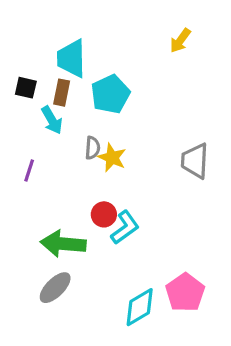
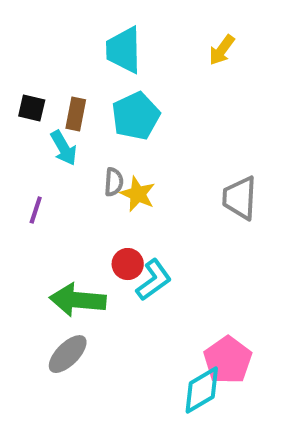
cyan trapezoid: (71, 58) -> (124, 50), moved
cyan diamond: (140, 307) -> (202, 390), moved

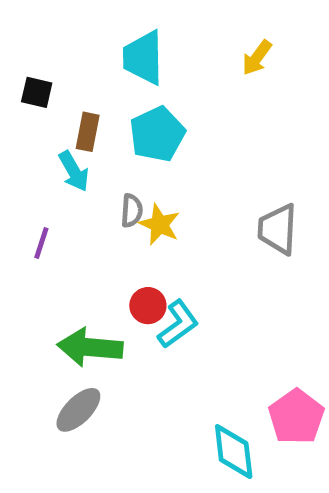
black square: (32, 108) -> (37, 92), moved
pink pentagon: (228, 360) -> (296, 417), moved
cyan diamond: (202, 390) -> (234, 452), turned -66

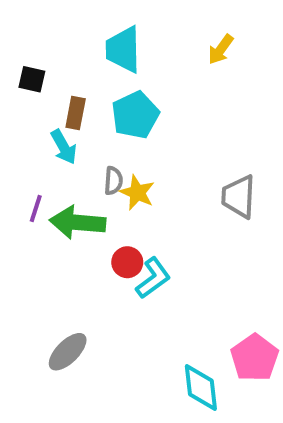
green arrow: (90, 347) -> (78, 222), moved

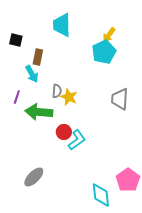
yellow arrow: (221, 49) -> (109, 35), moved
cyan pentagon: (135, 115) -> (104, 52), moved
purple line: (36, 209) -> (17, 97), moved

